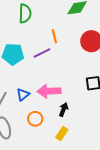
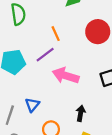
pink arrow: (49, 91) -> (66, 76), moved, turned 30

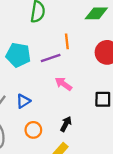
pink arrow: (66, 76) -> (63, 84), size x0.7

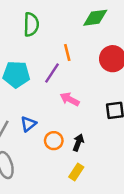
purple line: (51, 58) -> (52, 73), turned -30
orange circle: (33, 130) -> (54, 141), moved

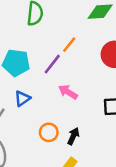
orange line: (67, 52) -> (69, 45), turned 49
blue triangle: (28, 124) -> (22, 98), moved

